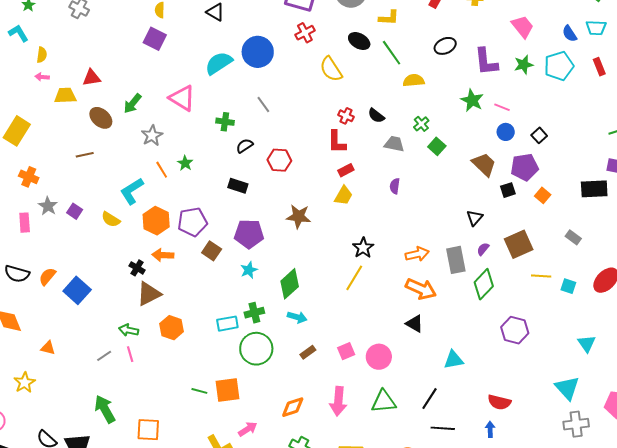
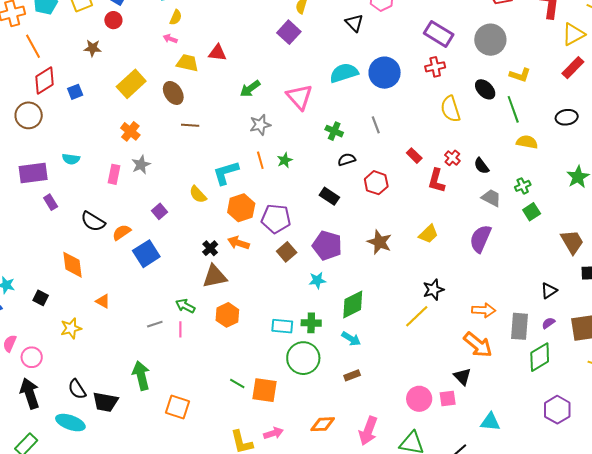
brown ellipse: (101, 118) -> (173, 93), moved
red rectangle: (346, 170) -> (414, 156), moved, turned 56
purple semicircle: (395, 186) -> (480, 239), size x1.8
purple square: (75, 211) -> (160, 211), moved
pink square: (346, 351) -> (448, 398), moved

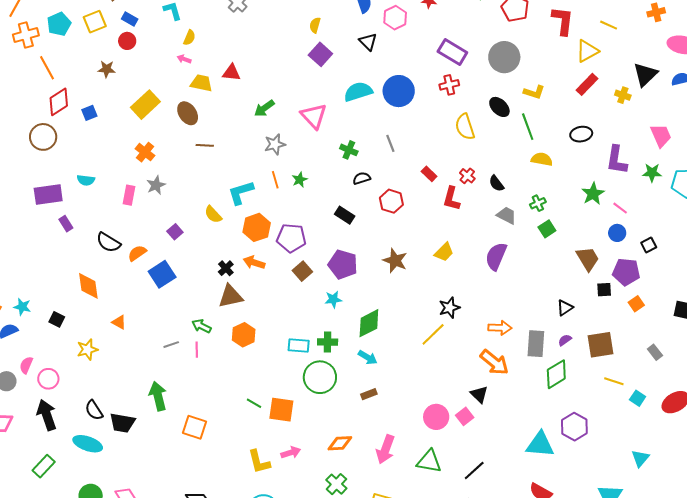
purple square: (289, 32) -> (320, 54), moved
pink square: (448, 398) -> (465, 416), turned -30
cyan triangle: (490, 422) -> (540, 444), moved, size x1.4

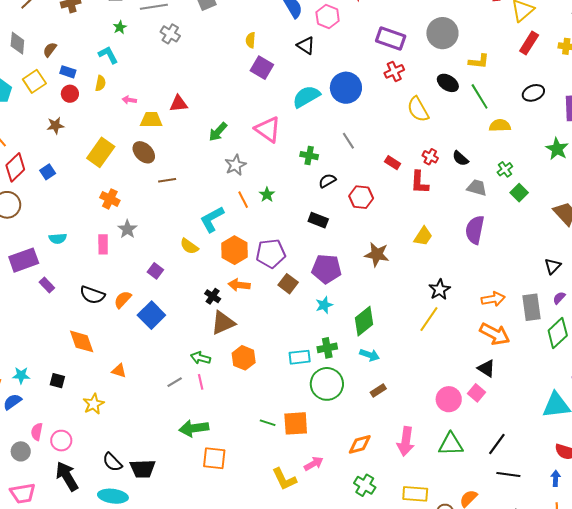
yellow semicircle: (189, 38) -> (100, 83), moved
green arrow: (158, 396) -> (194, 428), moved, turned -72

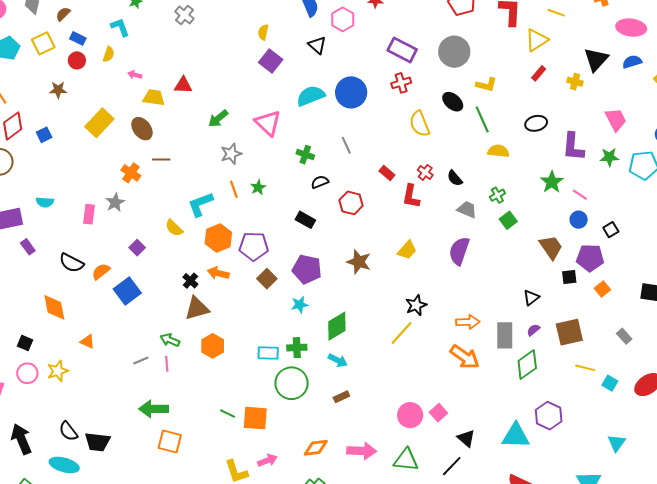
red rectangle: (529, 43) -> (539, 73), size x0.7
orange cross: (110, 199) -> (131, 173), moved
black triangle: (486, 368) -> (466, 438), moved
pink circle: (61, 441) -> (27, 373), moved
pink arrow: (406, 441) -> (362, 451), turned -104

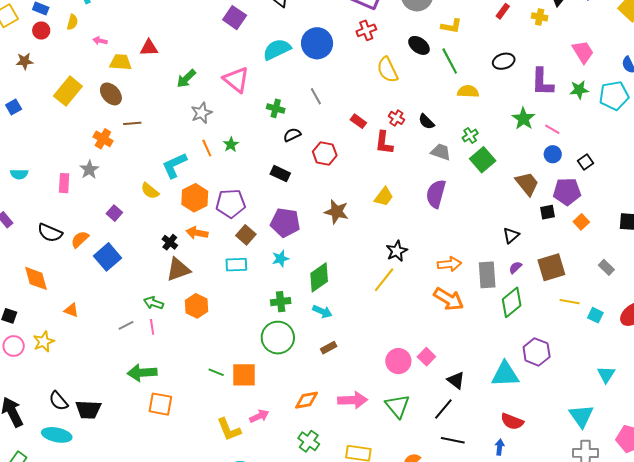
green square: (508, 220) -> (483, 160), size x1.4
cyan rectangle: (268, 353) -> (236, 265), moved
green triangle: (406, 460) -> (397, 406), turned 48

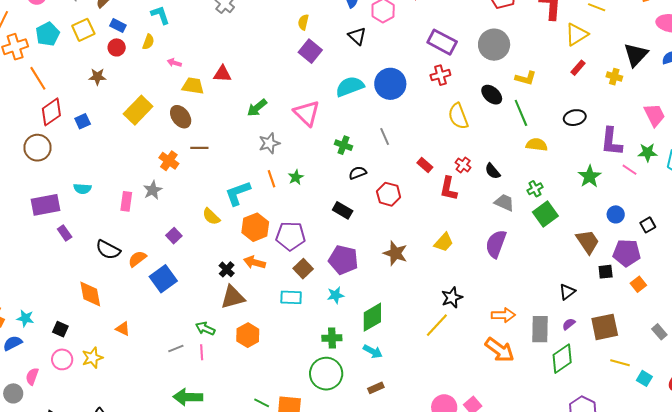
pink line: (552, 129) -> (630, 170), moved

